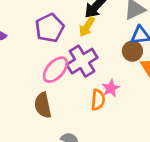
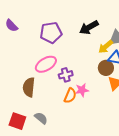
yellow arrow: (87, 27) -> (106, 47), moved
purple cross: (82, 61) -> (66, 75), moved, size x0.6

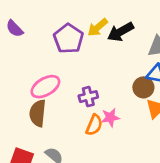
purple pentagon: (51, 33) -> (68, 39), turned -30
yellow arrow: (106, 47) -> (98, 27), moved
pink ellipse: (46, 64) -> (45, 87), moved

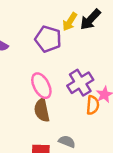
pink ellipse: (45, 87) -> (41, 86), turned -70
purple cross: (88, 97) -> (80, 83), size x1.5

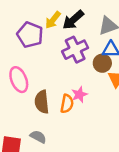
purple cross: (80, 83) -> (75, 50), moved
brown semicircle: (42, 110) -> (42, 102), moved

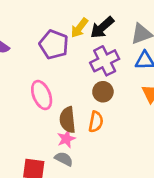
brown circle: (102, 63) -> (103, 92), moved
pink star: (79, 95) -> (66, 139), moved

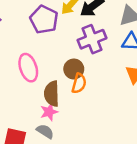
brown circle: (103, 92) -> (74, 69), moved
orange semicircle: (96, 122) -> (79, 83), moved

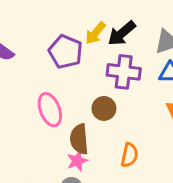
purple cross: (92, 39) -> (124, 72), turned 32
orange semicircle: (79, 83) -> (129, 155), moved

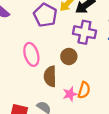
pink star: (77, 161) -> (70, 94), moved

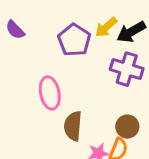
brown circle: (69, 56) -> (127, 127), moved

